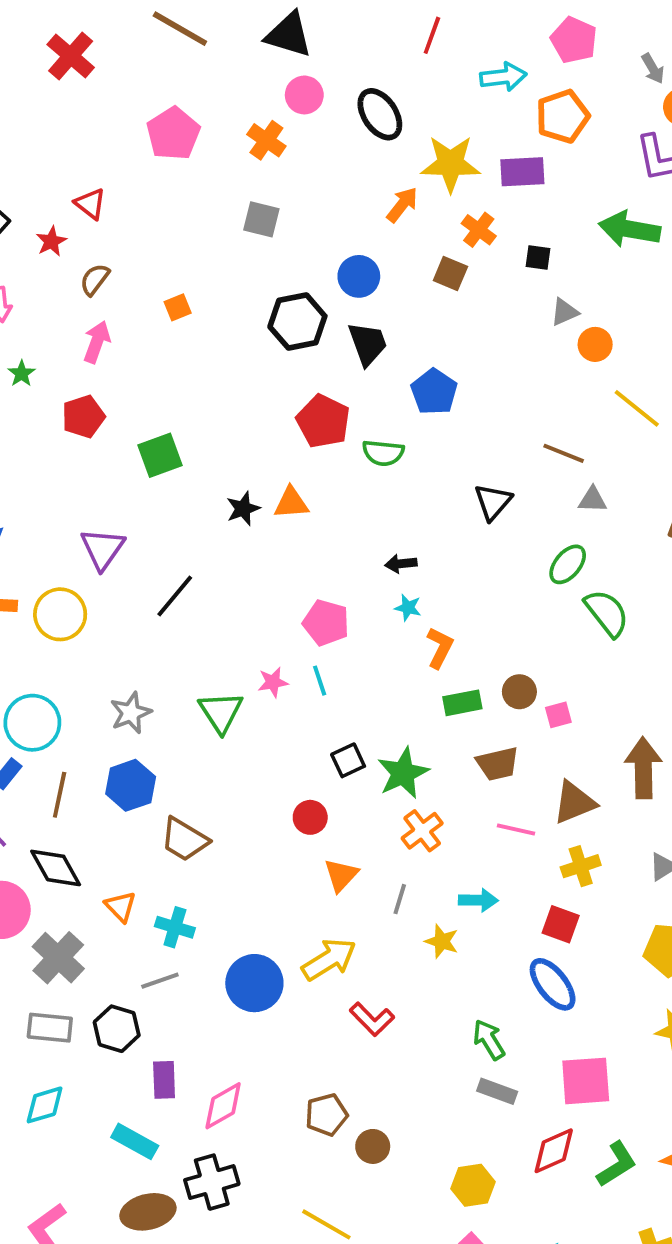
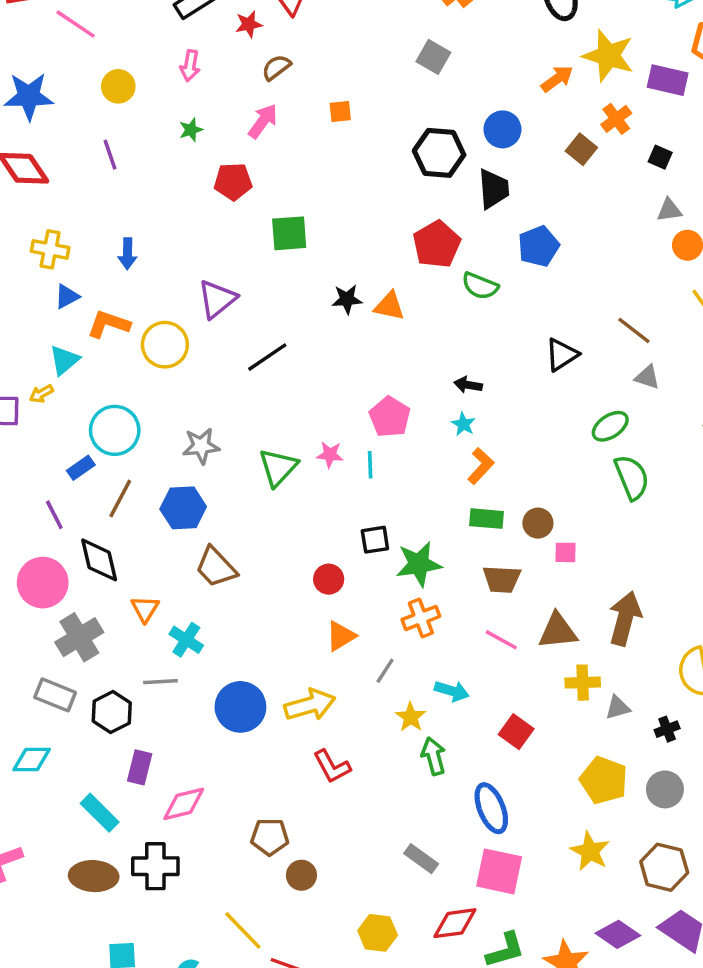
yellow cross: (581, 866) -> (583, 683), moved
blue ellipse: (553, 984) -> (491, 808), moved
green arrow: (489, 1040) -> (434, 756), moved

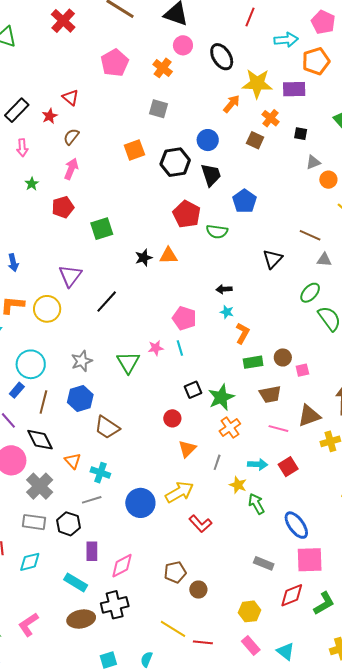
orange square: (340, 111) -> (134, 150), moved, size x1.5
red square: (516, 732) -> (288, 467), moved, turned 36

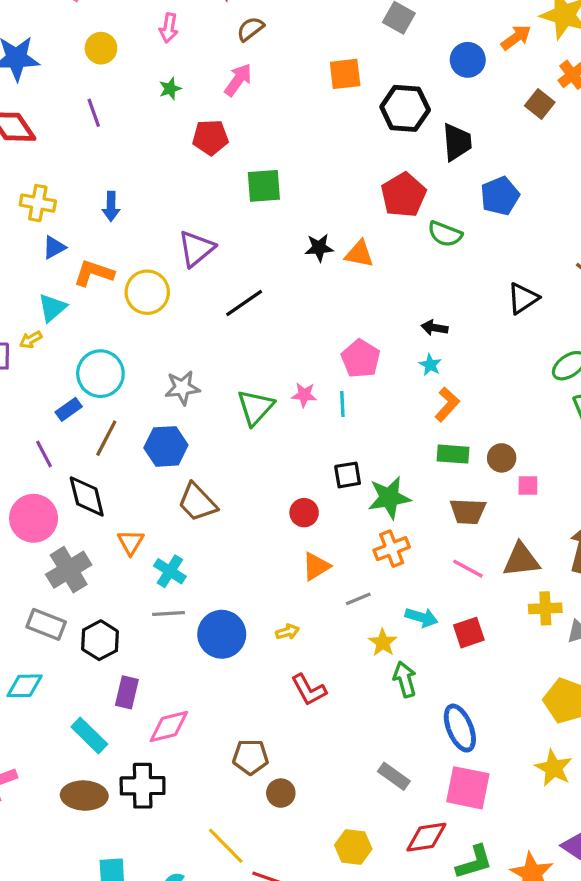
blue circle: (208, 140) -> (468, 60), moved
gray line: (217, 462) -> (358, 599), turned 35
yellow arrow: (179, 492) -> (287, 632), size x0.5
gray line: (92, 500) -> (168, 614), moved

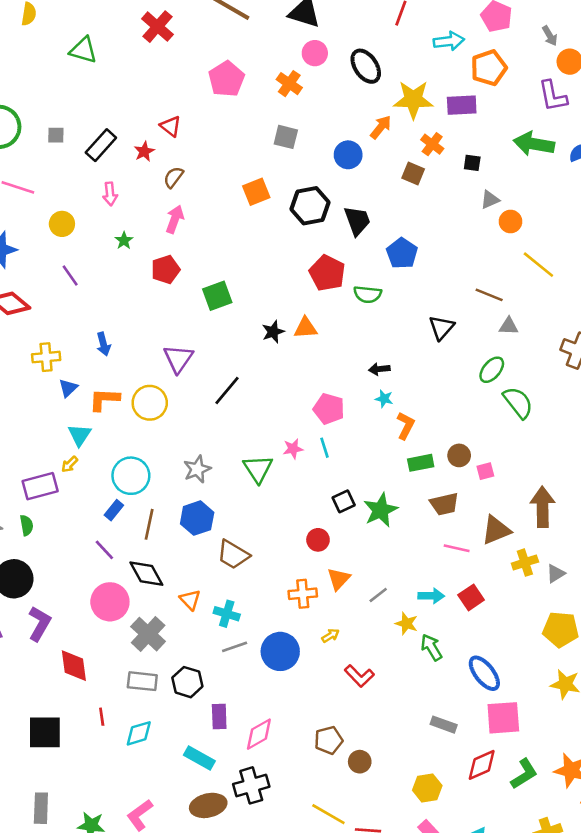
orange cross: (392, 549) -> (303, 594), moved, turned 32

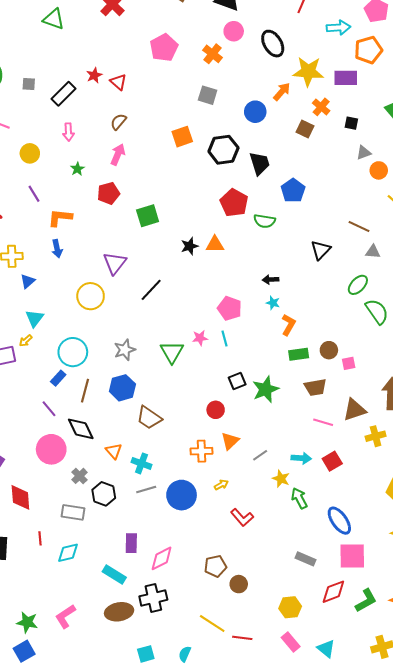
red star: (144, 151) -> (94, 75), moved
orange L-shape: (104, 399) -> (60, 218), moved
gray cross: (148, 634) -> (79, 476), size x0.6
black hexagon: (187, 682) -> (104, 494), moved

